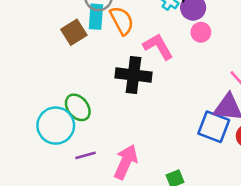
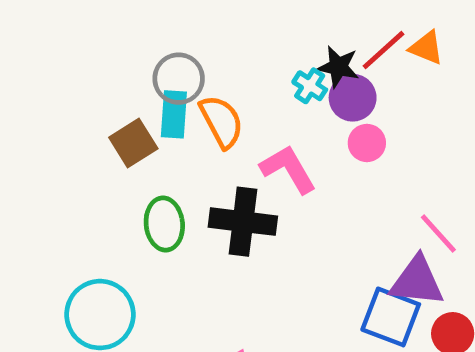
green ellipse: (78, 107) -> (164, 224), moved, turned 32

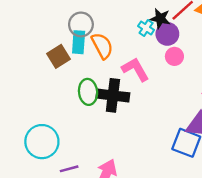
green ellipse: (164, 224) -> (88, 92), moved

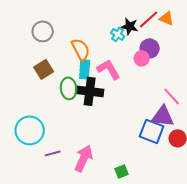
gray circle: (81, 24) -> (43, 31), moved
purple circle: (167, 34) -> (150, 48), moved
cyan rectangle: (79, 42) -> (85, 69), moved
brown square: (58, 56) -> (44, 69), moved

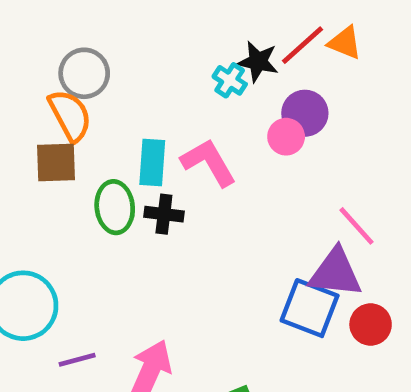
gray circle: (43, 31) -> (84, 73), moved
orange semicircle: (81, 49) -> (70, 116), moved
brown square: (44, 69) -> (56, 162), turned 30
black cross: (90, 91) -> (164, 214), size x0.6

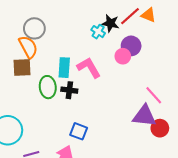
blue square: (310, 308) -> (79, 131), moved, size x0.7
red circle: (371, 324) -> (160, 128), moved

